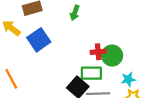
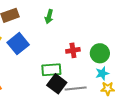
green circle: (112, 56) -> (100, 53), moved
green rectangle: (91, 73) -> (51, 70), moved

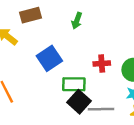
blue square: (18, 44) -> (49, 58), moved

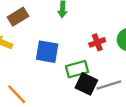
blue square: (49, 58) -> (47, 52), turned -30

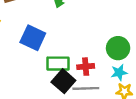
red cross: (97, 42) -> (86, 67), moved

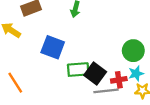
red cross: (86, 67) -> (119, 80), moved
black square: (63, 81) -> (95, 73), moved

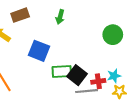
green circle: (133, 51) -> (113, 35), moved

